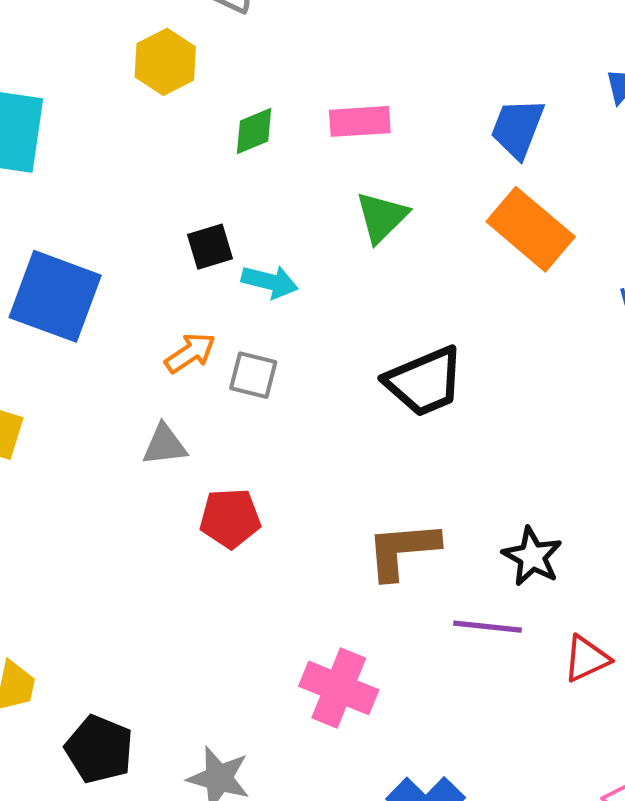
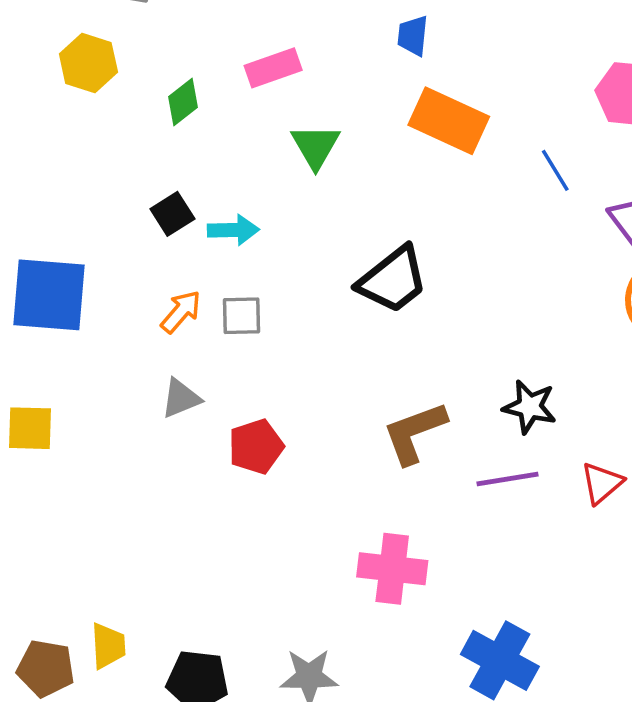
blue trapezoid: (518, 128) -> (413, 36), size x0.7

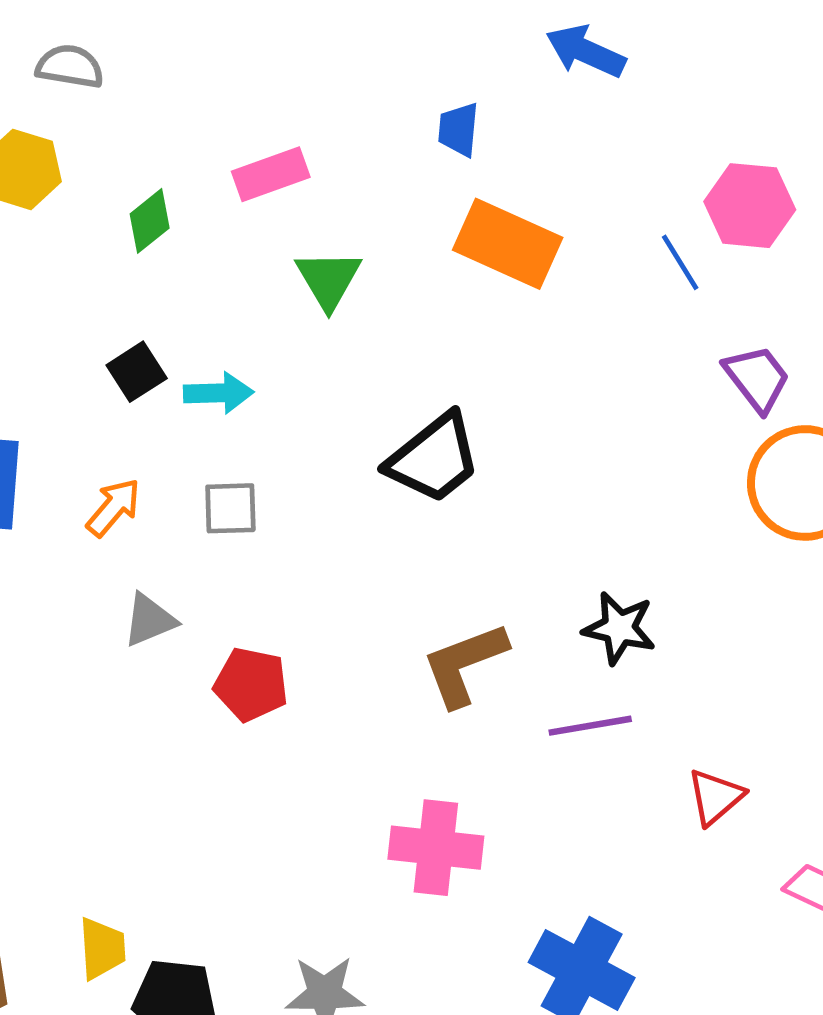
blue line: (555, 170) -> (680, 262), moved
orange arrow: (181, 312) -> (114, 507), moved
red pentagon: (256, 447) -> (251, 684), turned 30
red triangle: (602, 483) -> (715, 797), moved
yellow trapezoid: (108, 646) -> (102, 948), moved

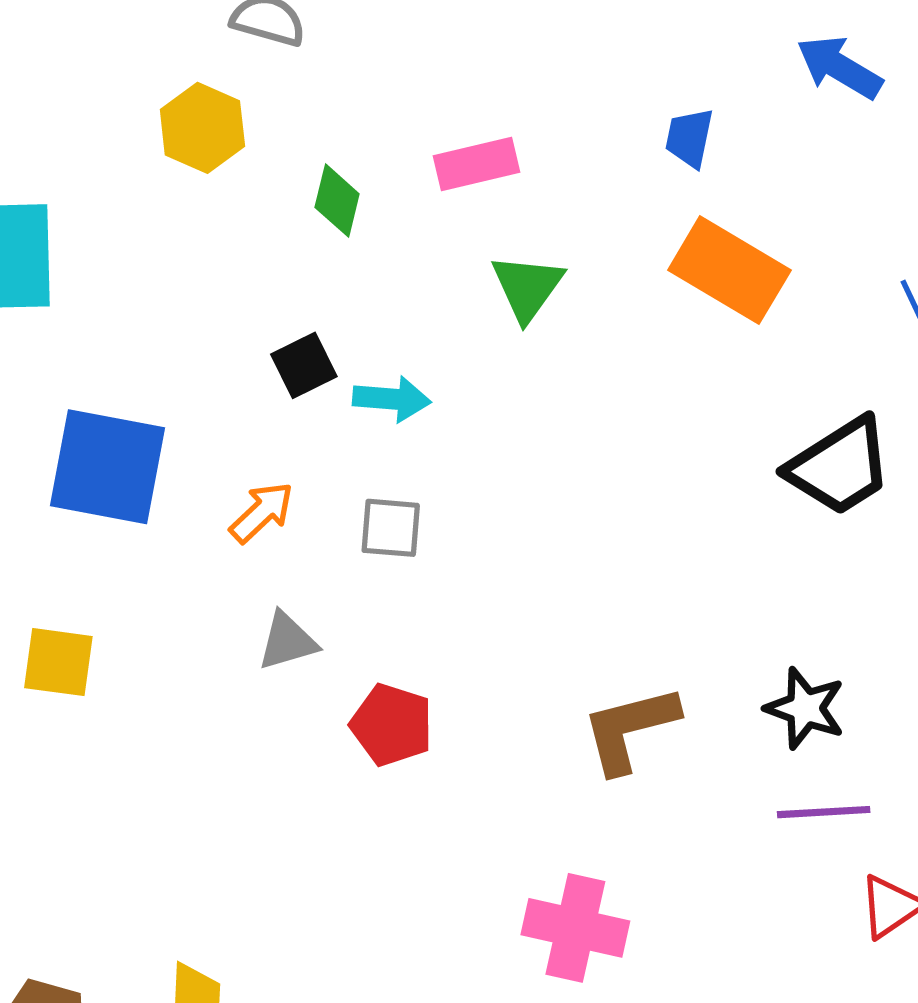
green diamond: (150, 221) -> (337, 201), turned -44
black trapezoid: (434, 458) -> (840, 466), moved
purple line: (590, 726) -> (824, 812), moved

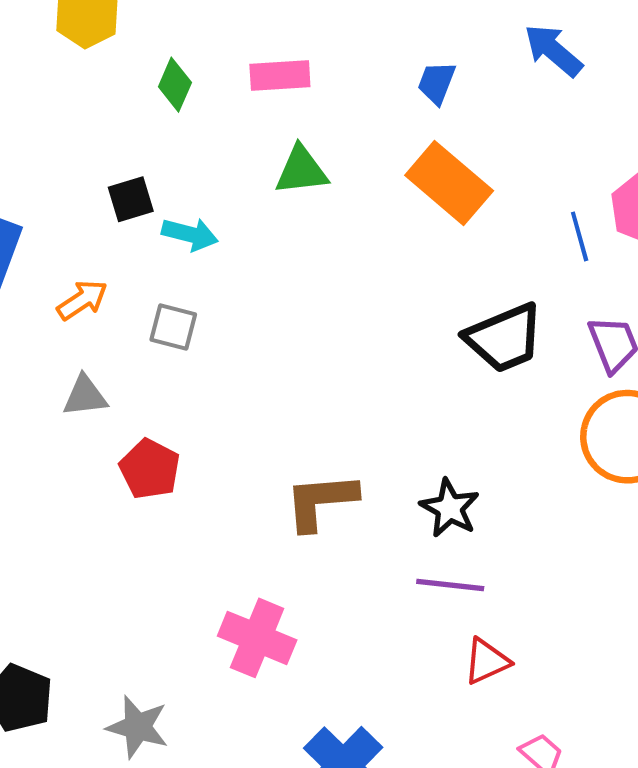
green triangle: (527, 287) -> (301, 170), turned 38

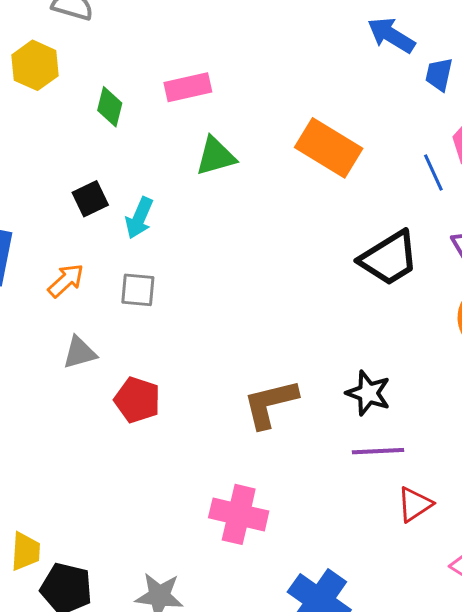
blue trapezoid: (437, 83) -> (439, 74), moved
cyan arrow: (190, 234) -> (139, 218), turned 108

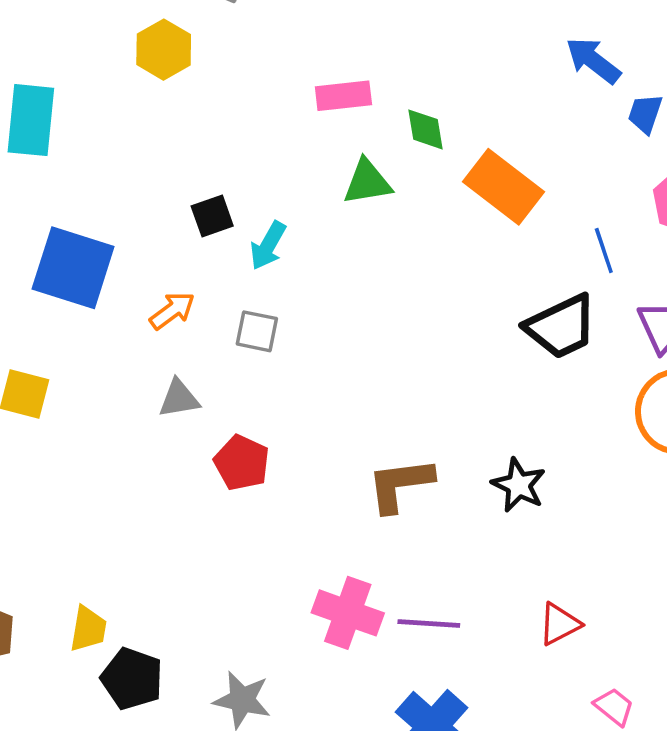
green diamond: (110, 107) -> (425, 129), moved, turned -30
blue line: (433, 172) -> (604, 250), moved
purple line: (378, 451) -> (429, 623), moved

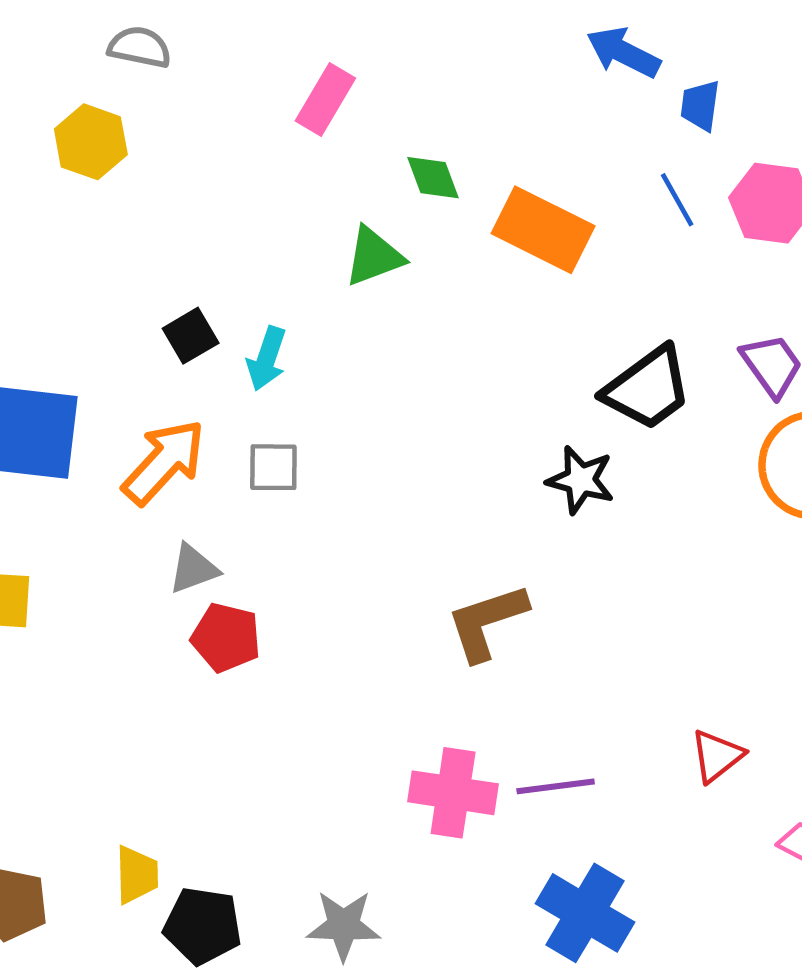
pink rectangle: (343, 96) -> (325, 100), moved, turned -42
blue line: (604, 250) -> (677, 200), moved
orange arrow: (172, 311) -> (164, 462), size x1.6
red pentagon: (242, 463) -> (226, 638), moved
black star: (519, 485) -> (580, 480), moved

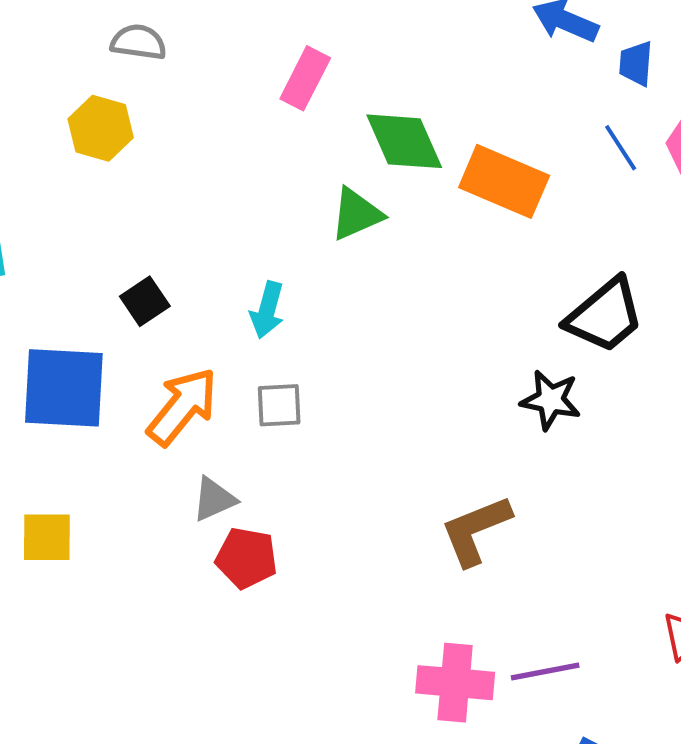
green diamond: (433, 178) -> (404, 141), size x1.6
black square: (191, 336) -> (145, 301), moved

